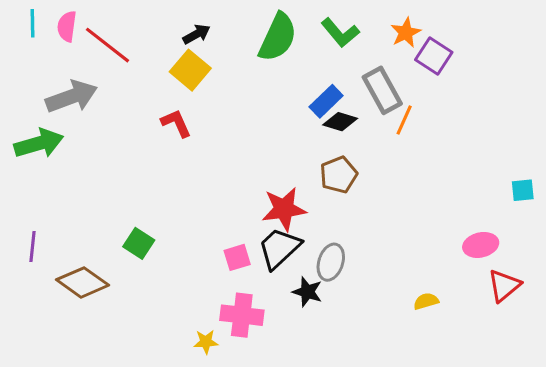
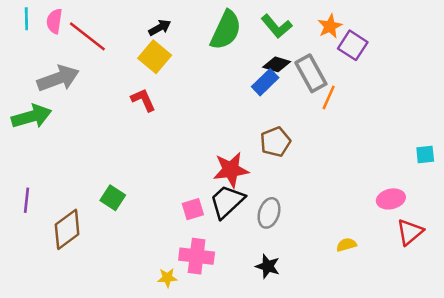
black diamond: (340, 122) -> (277, 64), moved
brown diamond: (83, 282) -> (67, 229), turned -72
black star: (307, 292) -> (268, 266), moved

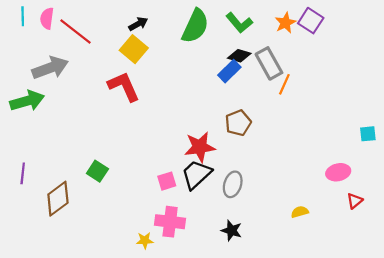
purple square: (353, 45) -> (311, 21), moved
red L-shape: (143, 100) -> (124, 87), size x1.5
red triangle: (410, 232) -> (355, 201), size x0.7

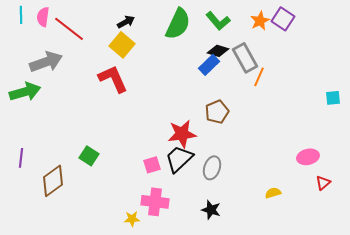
cyan square: (368, 134) -> (333, 98), moved

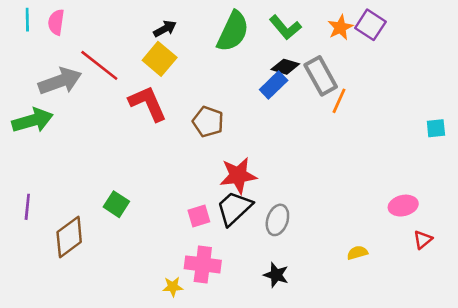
red line: (69, 29) -> (99, 65), moved
brown pentagon: (217, 112) -> (208, 122), moved, turned -30

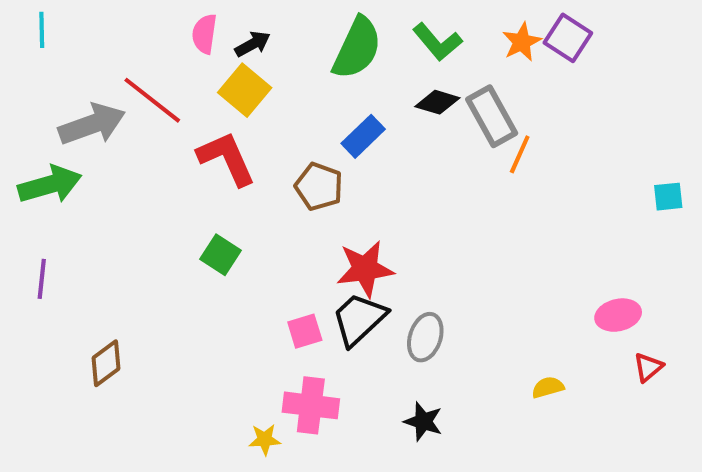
pink semicircle: (56, 22) -> (204, 34), moved
blue rectangle: (274, 85) -> (363, 136), moved
green square: (116, 204) -> (220, 255), moved
purple line: (27, 207) -> (42, 279), moved
brown diamond: (69, 237) -> (106, 363), size x0.7

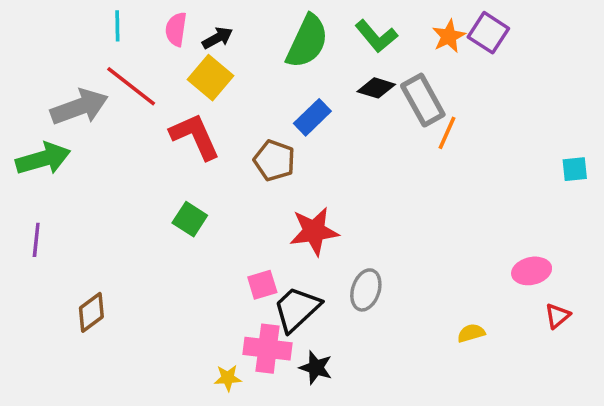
cyan line: (42, 30) -> (117, 26), moved
black trapezoid: (359, 319) -> (297, 309), moved
black star: (423, 421) -> (316, 368), moved

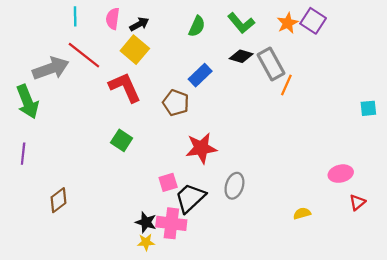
green semicircle: (307, 41) -> (197, 26), size x0.6
green arrow: (43, 159) -> (27, 102), turned 84
black star: (316, 368) -> (146, 222), moved

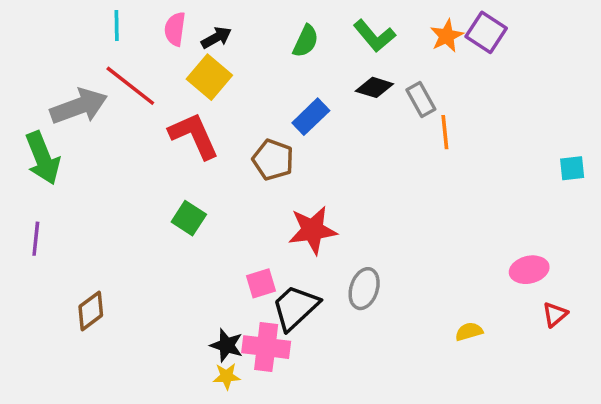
gray rectangle: (271, 64) -> (421, 99), size x0.7
orange line: (286, 85) -> (445, 132), turned -30

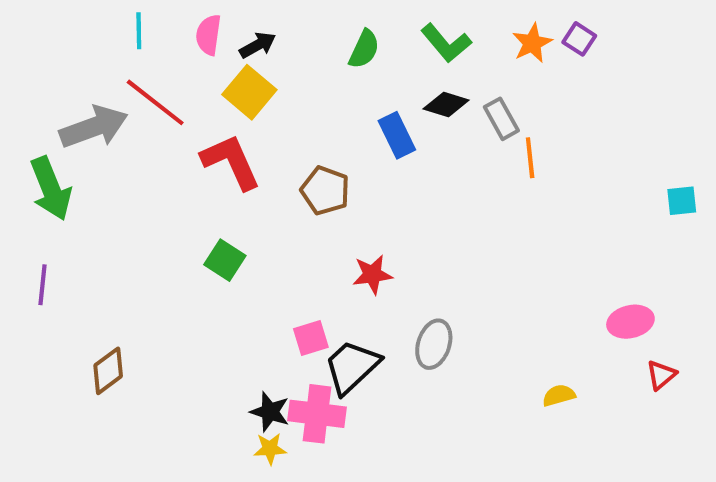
purple square: (486, 32) -> (579, 39), size x0.7
blue rectangle: (311, 117) -> (397, 135), moved, turned -72
red star: (313, 230) -> (372, 275), size x0.7

